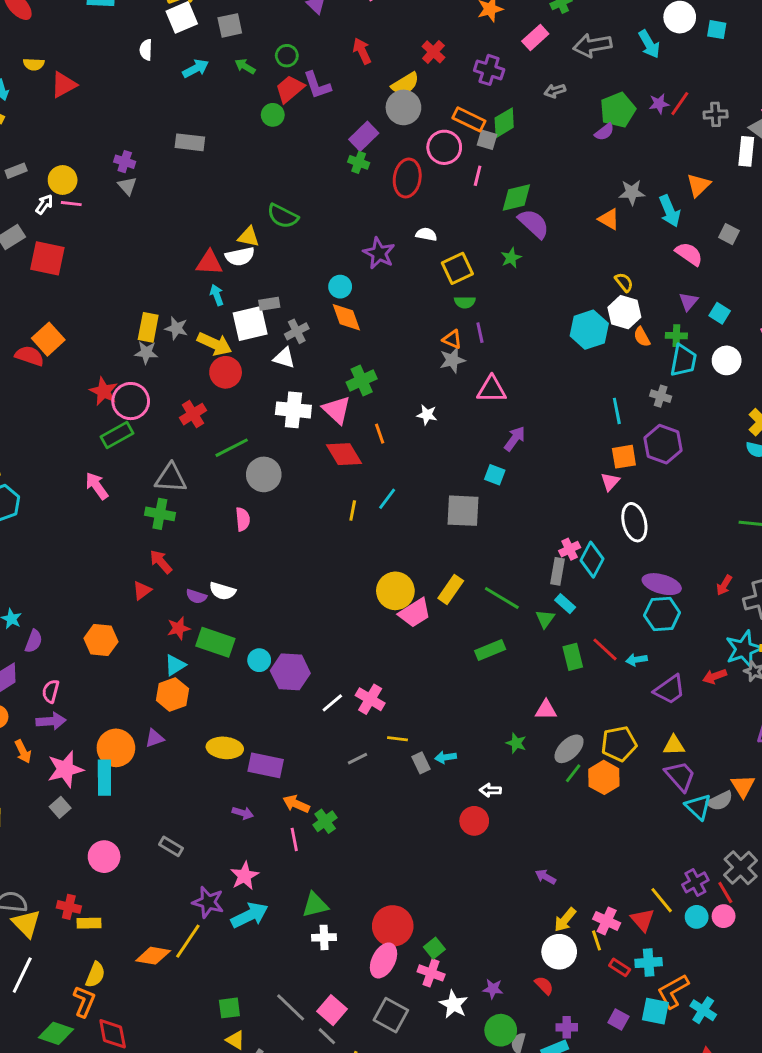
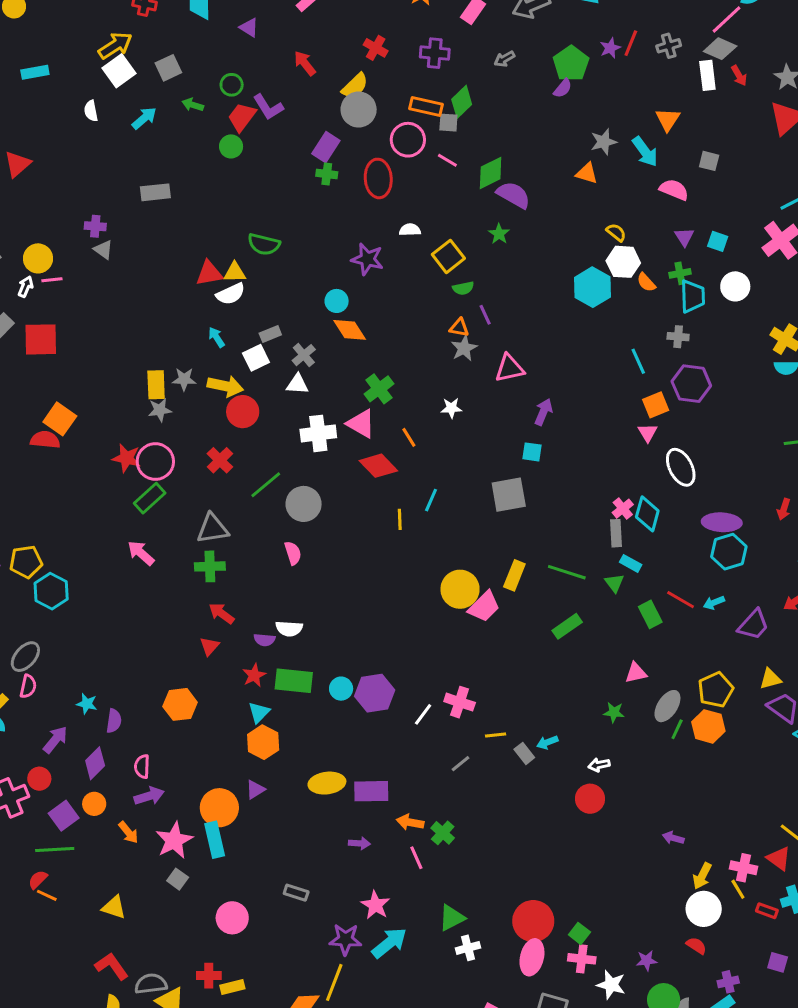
pink line: (478, 176) -> (447, 160), turned -60
red triangle: (209, 263) -> (209, 273), moved
white square: (250, 323) -> (256, 358), size x0.7

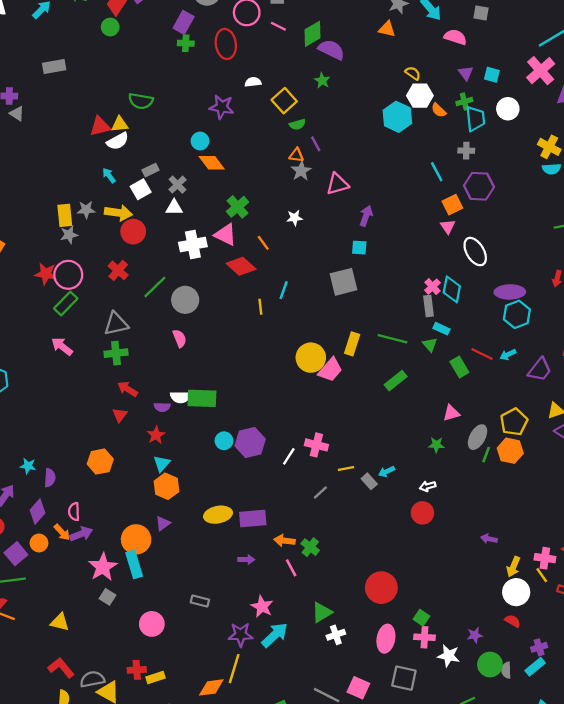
green rectangle: (294, 681) -> (202, 398), moved
orange arrow: (128, 832) -> (62, 532), moved
red circle: (533, 921) -> (381, 588), moved

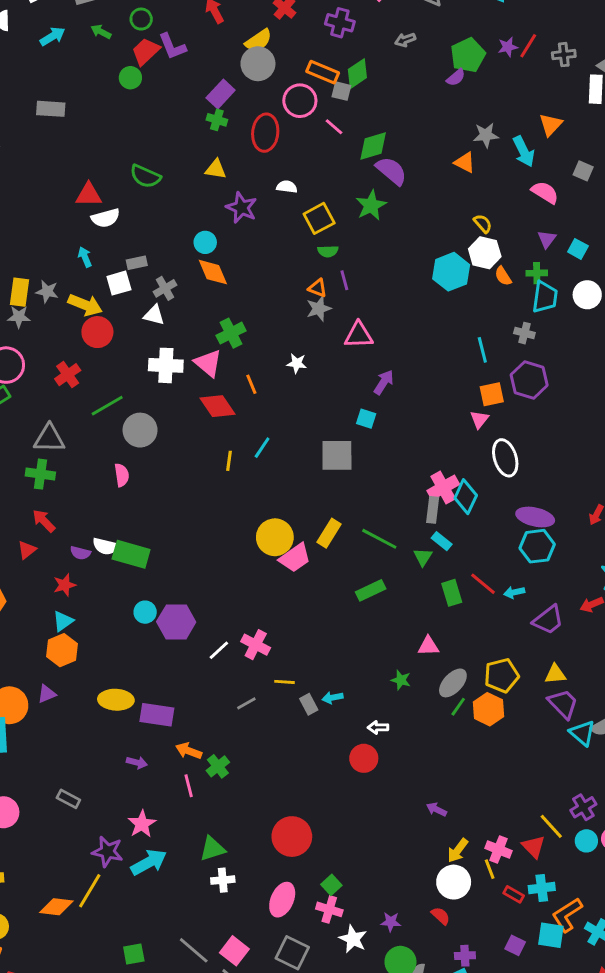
green star: (322, 80) -> (371, 205), size x1.5
yellow triangle: (120, 124) -> (216, 169), moved
pink cross: (432, 287) -> (443, 487), size x1.5

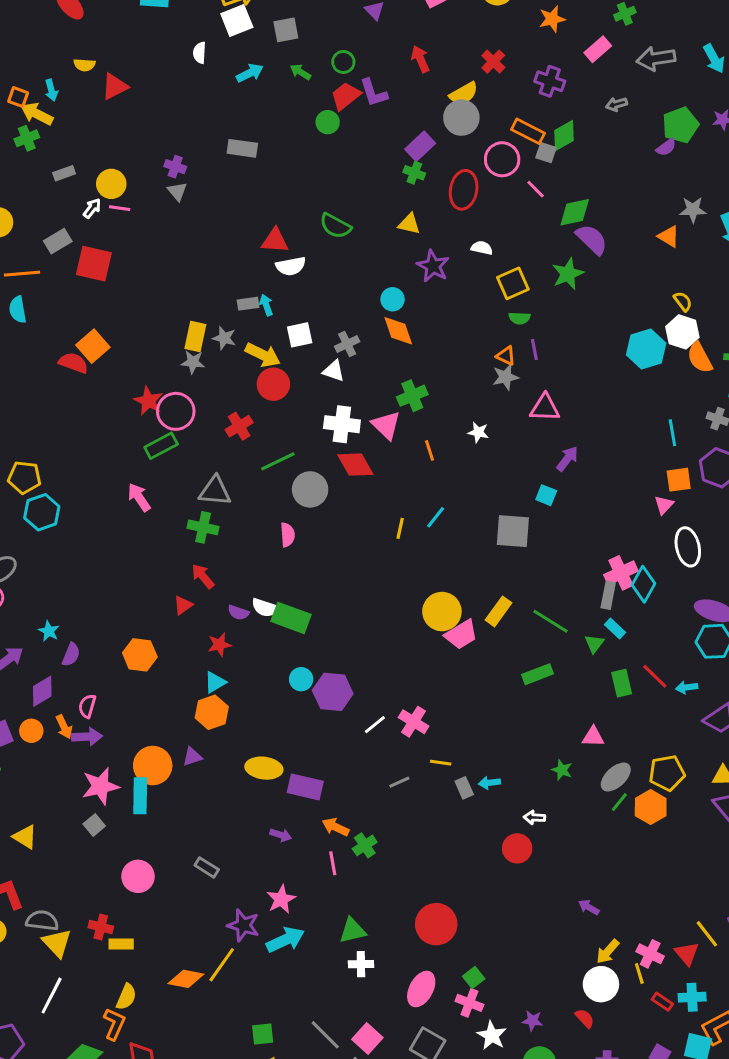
gray rectangle: (137, 263) -> (248, 304), moved
orange semicircle: (503, 276) -> (700, 358), size x1.5
red diamond: (218, 406) -> (355, 465), moved

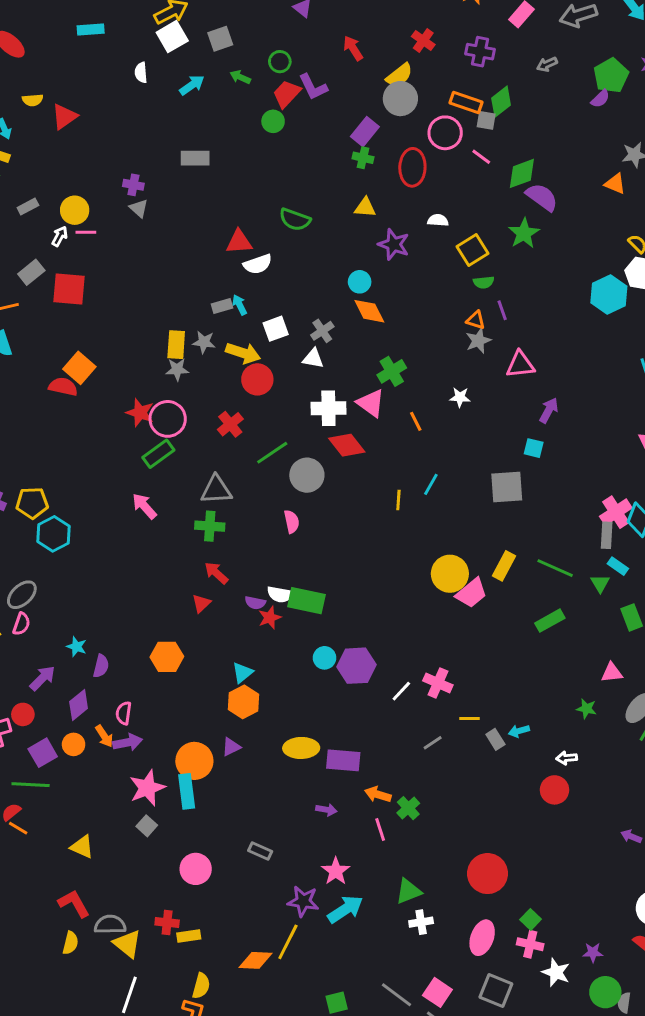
red star: (219, 645) -> (270, 618), moved

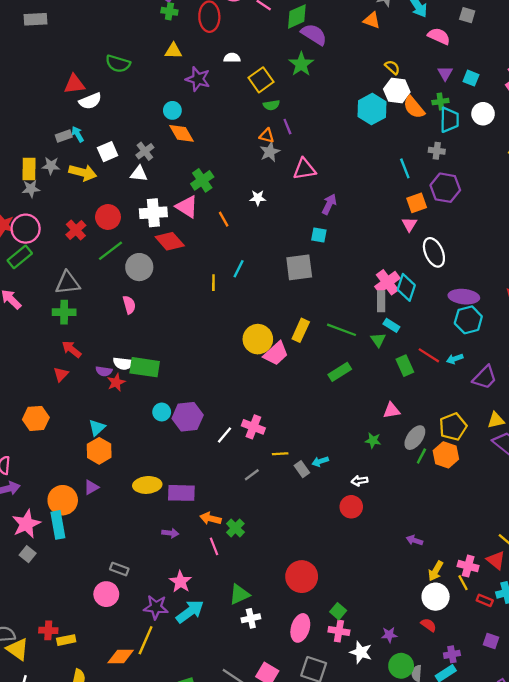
red circle: (257, 379) -> (108, 217), moved
pink circle: (196, 869) -> (106, 594), moved

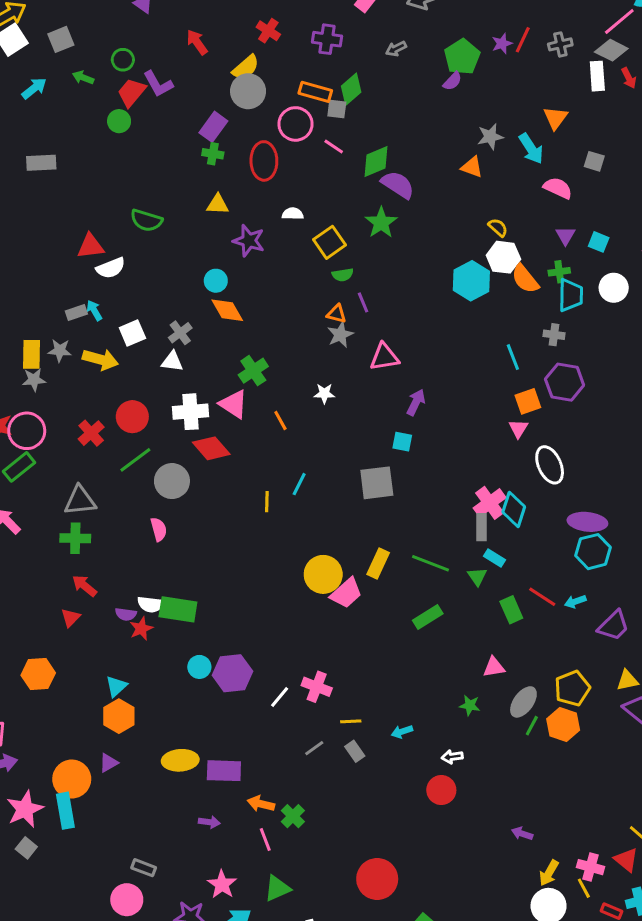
gray rectangle: (302, 469) -> (355, 751), moved
green triangle: (239, 594) -> (277, 888), moved

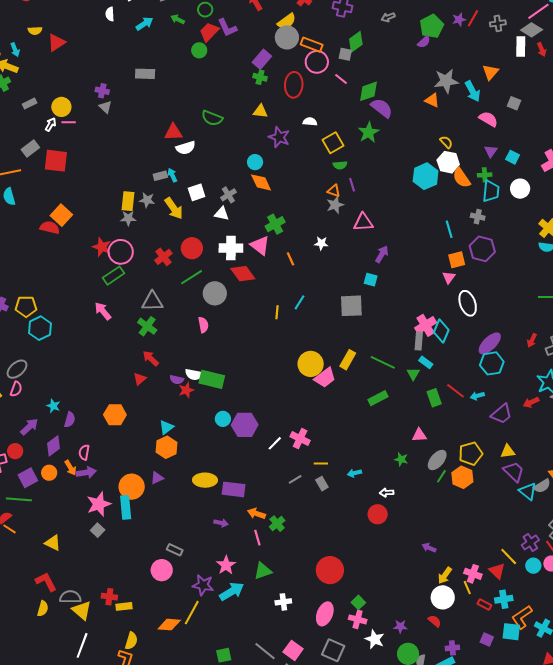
orange rectangle: (315, 92) -> (312, 45), moved
gray star: (490, 137) -> (446, 81), size x1.4
yellow arrow: (100, 359) -> (174, 208), turned 35
purple ellipse: (587, 522) -> (490, 343), turned -55
green cross: (75, 538) -> (147, 326), turned 30

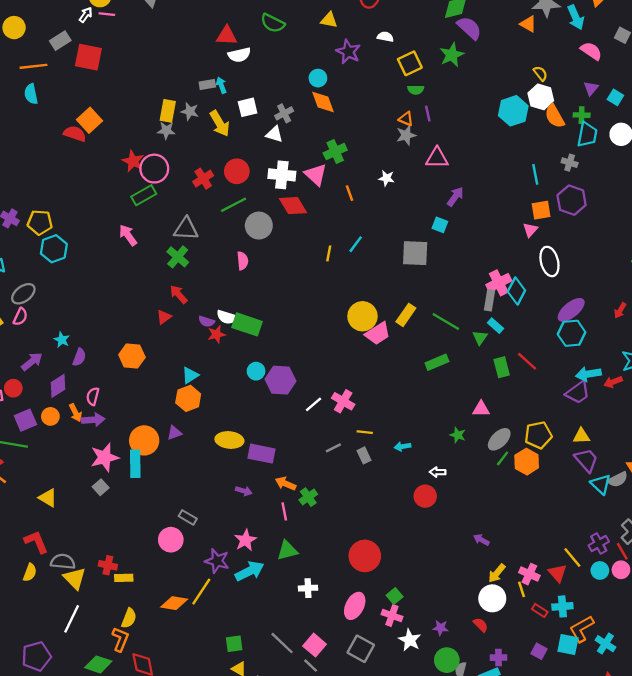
cyan arrow: (477, 396) -> (588, 374), moved, size x1.5

